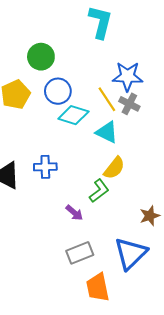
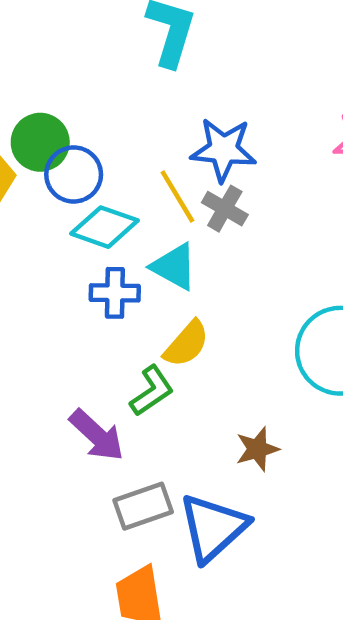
green circle: (41, 57) -> (40, 142), moved
blue cross: (45, 167) -> (115, 293), moved
purple arrow: (74, 213) -> (97, 435), size x1.5
gray rectangle: (80, 253) -> (143, 506), moved

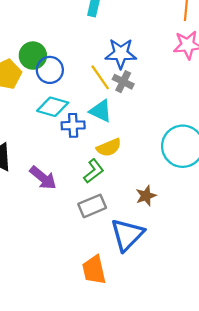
cyan diamond: (105, 227) -> (53, 107), moved
yellow semicircle: (186, 344) -> (109, 148), turned 30
purple arrow: (97, 435) -> (43, 178), moved
gray rectangle: (143, 506) -> (92, 206), moved

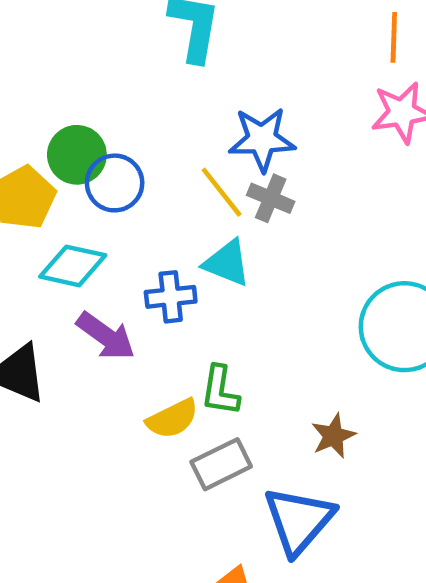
cyan diamond: (53, 107) -> (73, 266), moved
yellow semicircle: (109, 148) -> (172, 419), moved
green L-shape: (94, 171) -> (220, 391), turned 140
purple arrow: (43, 178) -> (106, 336), moved

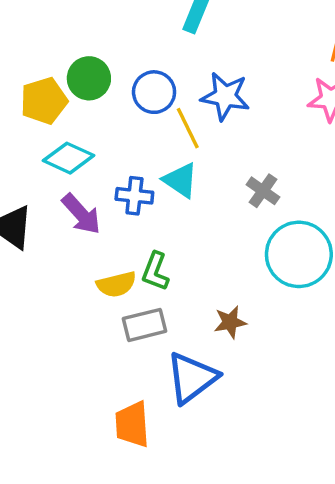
blue circle: (115, 183) -> (154, 92), moved
gray cross: (271, 198) -> (263, 191), moved

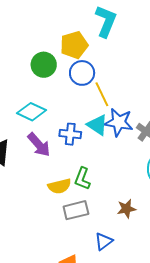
blue star: (225, 96) -> (119, 122), moved
yellow pentagon: (44, 101) -> (74, 45), moved
blue triangle: (192, 378) -> (104, 241), size x0.6

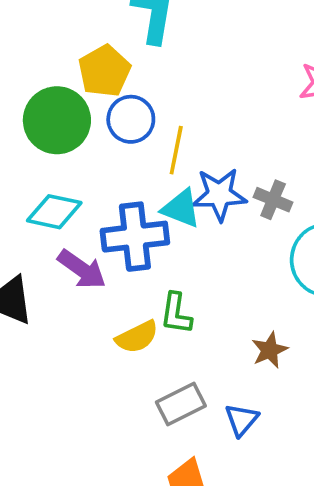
green circle: (44, 65) -> (57, 120), size x1.4
yellow line: (102, 94) -> (176, 150), turned 50
blue cross: (70, 134) -> (135, 237), size x1.6
gray rectangle: (76, 210) -> (181, 404), moved

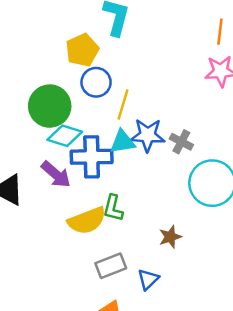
green circle: (57, 120) -> (50, 106), moved
cyan triangle: (181, 208) -> (123, 142), turned -36
cyan diamond: (54, 212) -> (65, 136), moved
yellow semicircle: (137, 337) -> (87, 221), size x1.4

